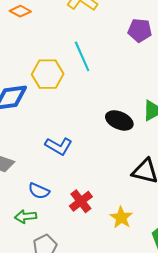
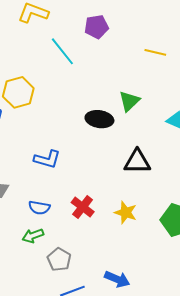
cyan line: (82, 56) -> (62, 51), moved

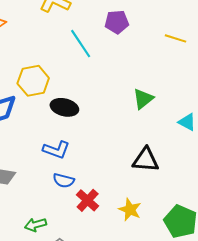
yellow line: (155, 52) -> (176, 38), moved
black ellipse: (99, 119) -> (64, 107), moved
blue semicircle: (39, 208) -> (64, 180), moved

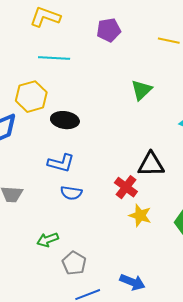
cyan line: (81, 44) -> (54, 58), moved, turned -48
green triangle: (143, 99) -> (141, 90), moved
red cross: (88, 200) -> (126, 187), moved

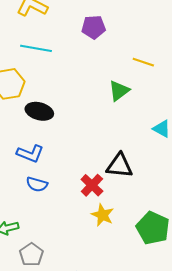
yellow line: (169, 41) -> (143, 62), moved

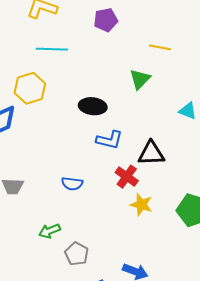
black ellipse: (39, 111) -> (93, 106), moved
blue L-shape: (30, 154) -> (109, 140), moved

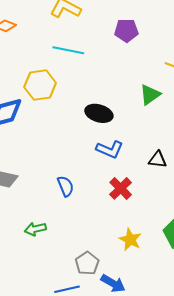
black triangle: (151, 153) -> (158, 160), moved, size x0.7
blue semicircle: (72, 184) -> (66, 186), turned -130
yellow star: (141, 205) -> (130, 240), moved
gray pentagon: (77, 254) -> (87, 263), moved

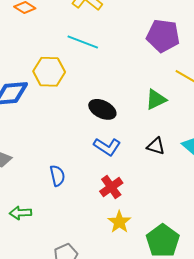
purple pentagon: (126, 30) -> (163, 36), moved, size x1.4
black triangle: (158, 160) -> (156, 146), moved
yellow star: (130, 240) -> (119, 222), moved

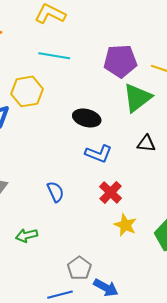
purple pentagon: (163, 36) -> (120, 61), moved
green triangle: (156, 99) -> (137, 98), size x1.4

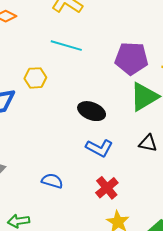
yellow hexagon: (27, 91) -> (35, 78), size x0.7
blue semicircle: (55, 192) -> (52, 181), turned -55

